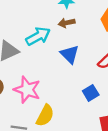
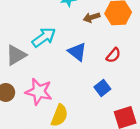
brown arrow: (67, 23) -> (92, 17), moved

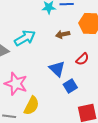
brown arrow: (92, 17) -> (63, 34), moved
blue triangle: (77, 52) -> (57, 69), moved

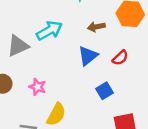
blue triangle: (57, 69) -> (88, 56), moved, turned 36
pink star: (16, 84) -> (37, 87), size x0.6

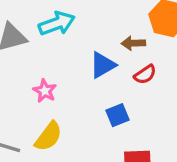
brown arrow: (96, 27) -> (133, 43), moved
pink star: (37, 87) -> (45, 91), moved

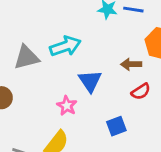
blue triangle: (103, 65) -> (90, 81), moved, turned -35
pink star: (45, 91) -> (67, 106), moved

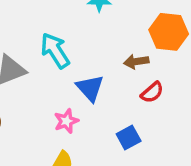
cyan arrow: (65, 46) -> (55, 51), turned -96
pink star: (67, 106) -> (66, 121), turned 30

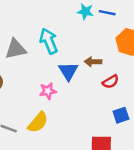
brown arrow: (136, 62) -> (93, 62), moved
blue square: (129, 138) -> (121, 115), moved

